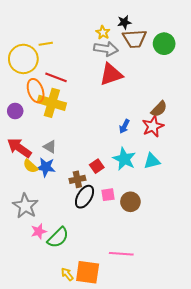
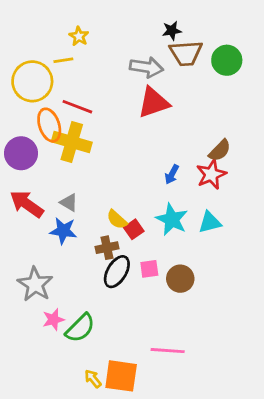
yellow star: (103, 32) -> (79, 36), moved
purple circle: (15, 111) -> (21, 153), size x1.5
yellow semicircle: (30, 166) -> (117, 219), moved

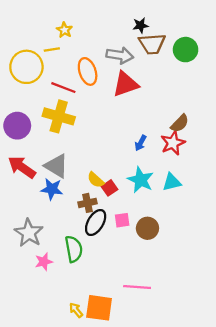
orange ellipse: (49, 125) -> (88, 71), moved
gray triangle: (69, 203) -> (56, 166), size x1.6
green semicircle: (80, 328) -> (74, 249), moved, turned -55

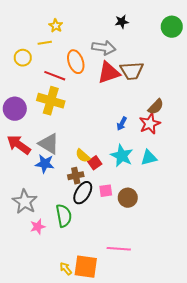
brown trapezoid: (152, 44) -> (132, 71), moved
green circle: (186, 50) -> (172, 27), moved
yellow circle: (26, 67) -> (23, 58), size x0.6

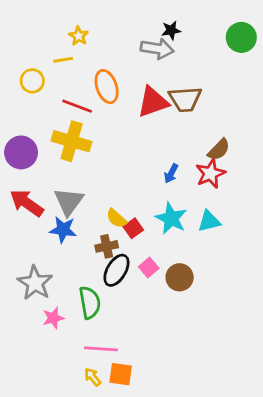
gray arrow: (104, 48) -> (157, 49), moved
gray triangle: (49, 144) -> (69, 202), turned 35
pink square: (106, 191) -> (149, 267), turned -32
pink line: (119, 249) -> (101, 349), moved
orange square: (86, 267) -> (121, 374), size x0.7

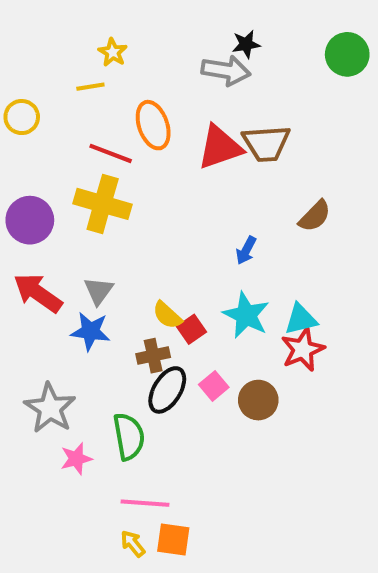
yellow circle: (32, 81) -> (22, 117), moved
red star: (210, 173) -> (303, 350), moved
gray triangle: (69, 202) -> (99, 291), size x0.7

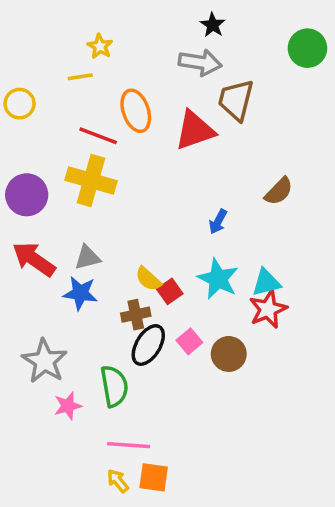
black star: (246, 44) -> (213, 25), moved, turned -30
brown trapezoid: (266, 143) -> (236, 100), moved, turned 108
gray triangle: (99, 291) -> (87, 257), turned 40

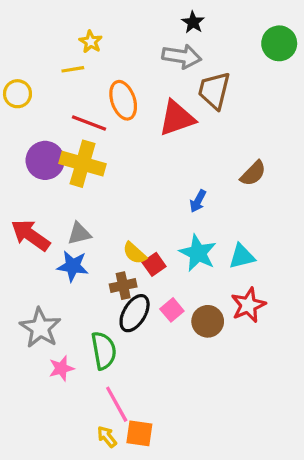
purple circle: (27, 195) -> (45, 160), moved
red star: (268, 309) -> (248, 305), moved
pink line: (129, 445) -> (117, 404), turned 57

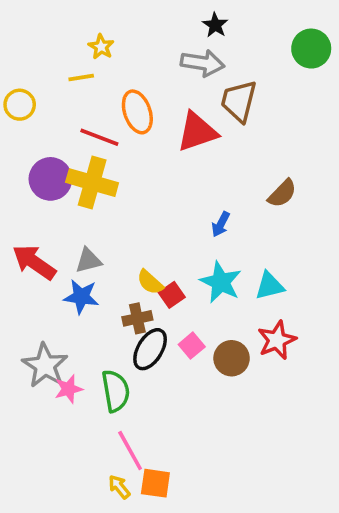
pink star: (61, 368) -> (69, 389), moved

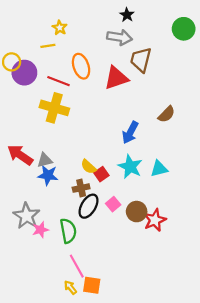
purple circle: (50, 179) -> (24, 73), moved
blue arrow: (221, 224) -> (130, 132), size x1.5
gray triangle: (88, 260) -> (45, 160), moved
red star: (277, 340) -> (155, 220), moved

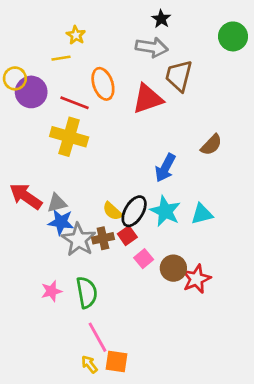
red square: (101, 174) -> (127, 236), moved
black ellipse: (89, 206) -> (134, 211), moved
gray star: (27, 216) -> (79, 240), moved

